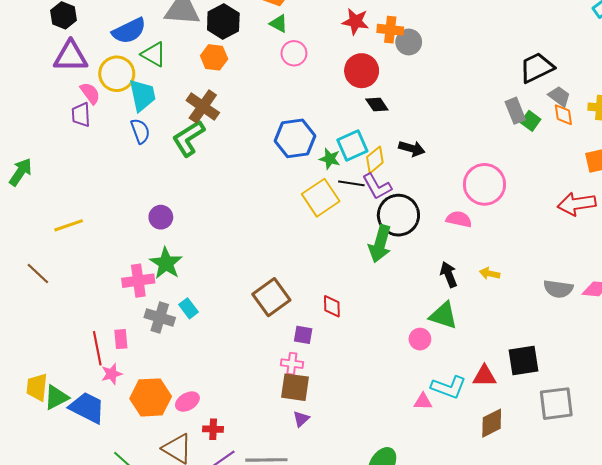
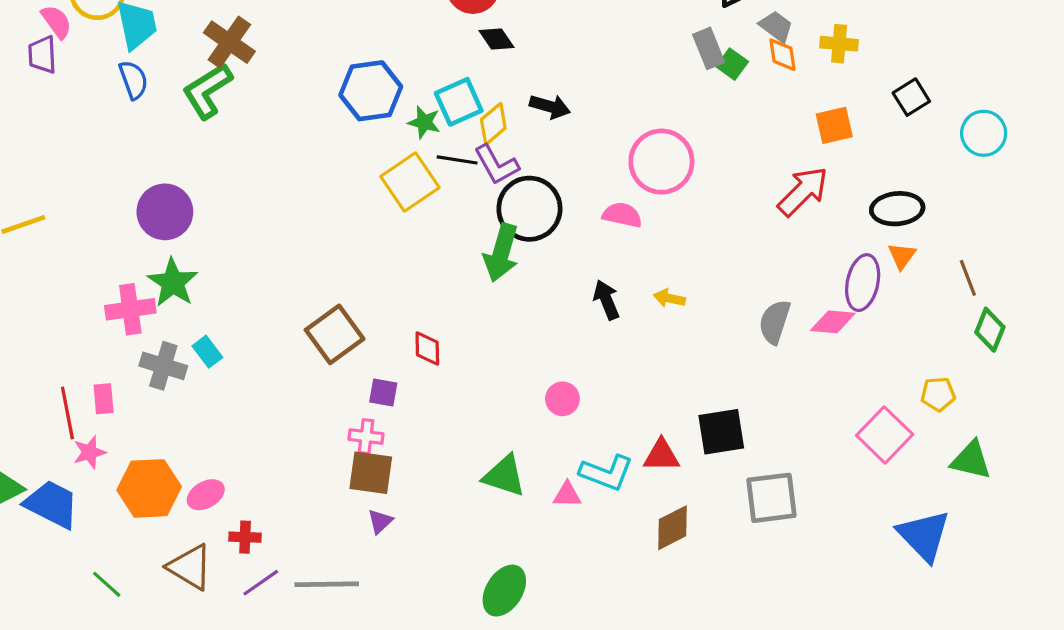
red arrow: (577, 204) -> (803, 191), turned 144
purple circle: (161, 217) -> (165, 212), size x1.5
gray semicircle: (558, 289) -> (775, 322), turned 100
green triangle: (444, 315) -> (504, 476), moved

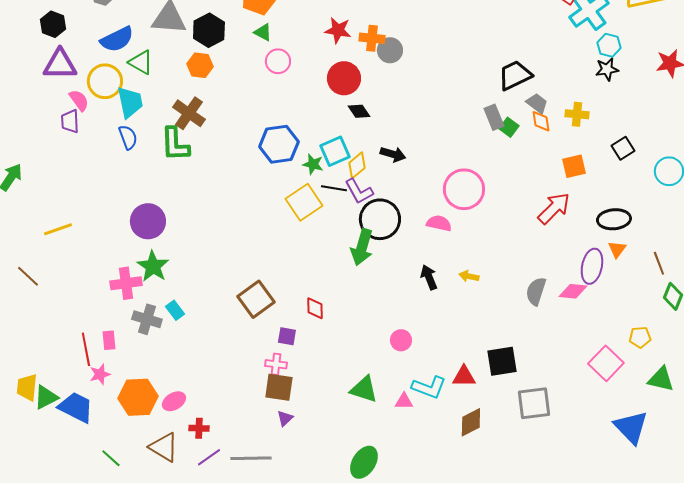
green L-shape: (207, 91) -> (175, 144), turned -60

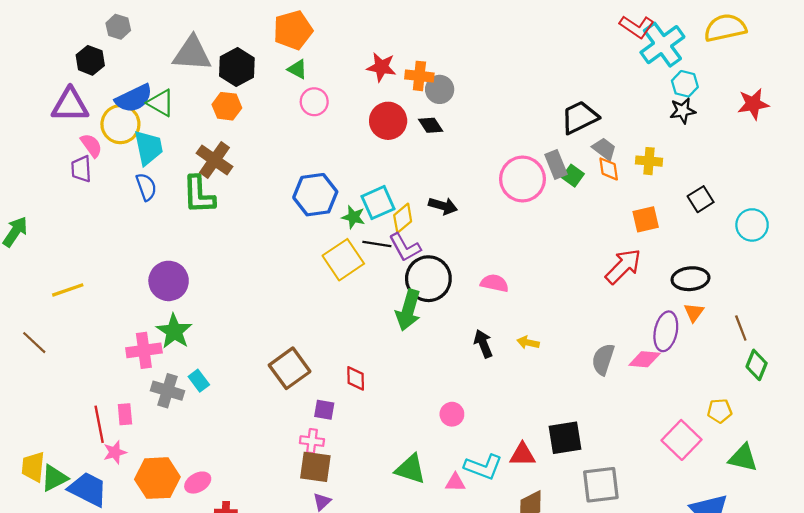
black hexagon: (53, 24) -> (90, 60), moved
blue semicircle: (117, 39) -> (134, 98), moved
black diamond: (359, 111) -> (431, 125), moved
pink circle: (464, 189) -> (522, 179), moved

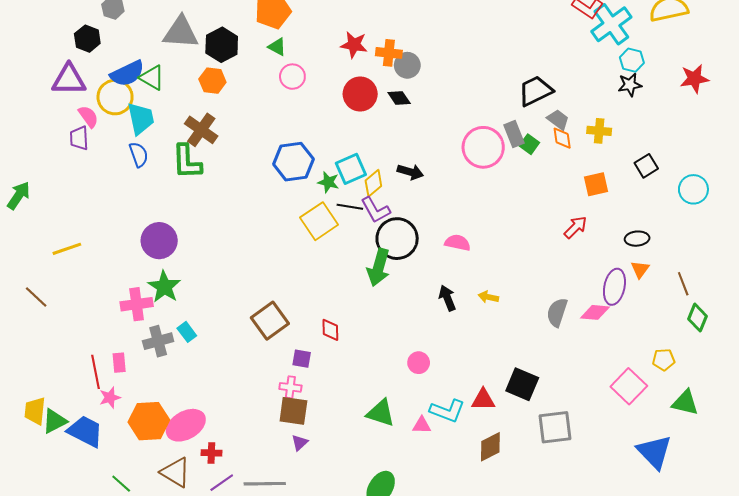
red arrow: (623, 266) -> (575, 227), size x0.7
black ellipse: (690, 279) -> (637, 239), size x0.7
gray cross: (167, 391) -> (158, 341), turned -32
black square: (565, 438) -> (522, 384), turned 32
pink ellipse: (198, 483) -> (186, 425), size x1.6

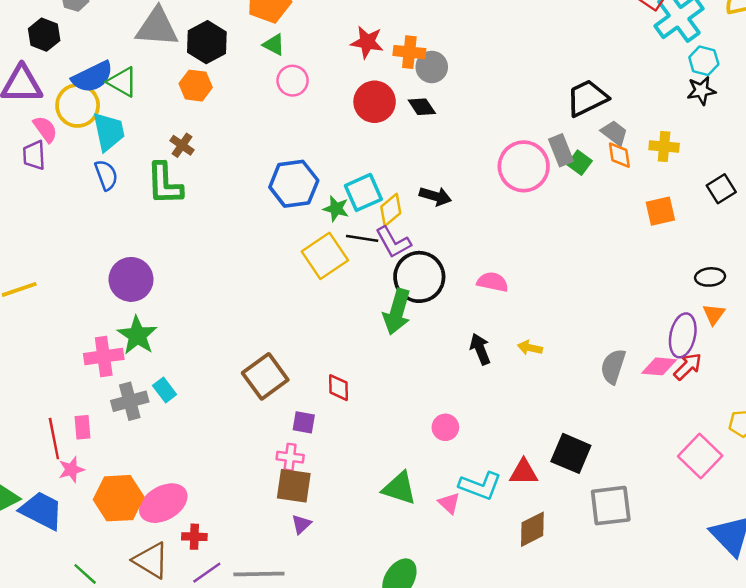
brown cross: (201, 130) -> (182, 145), size x0.6
red arrow: (575, 227) -> (688, 366), moved
pink triangle: (422, 425) -> (449, 503), turned 42

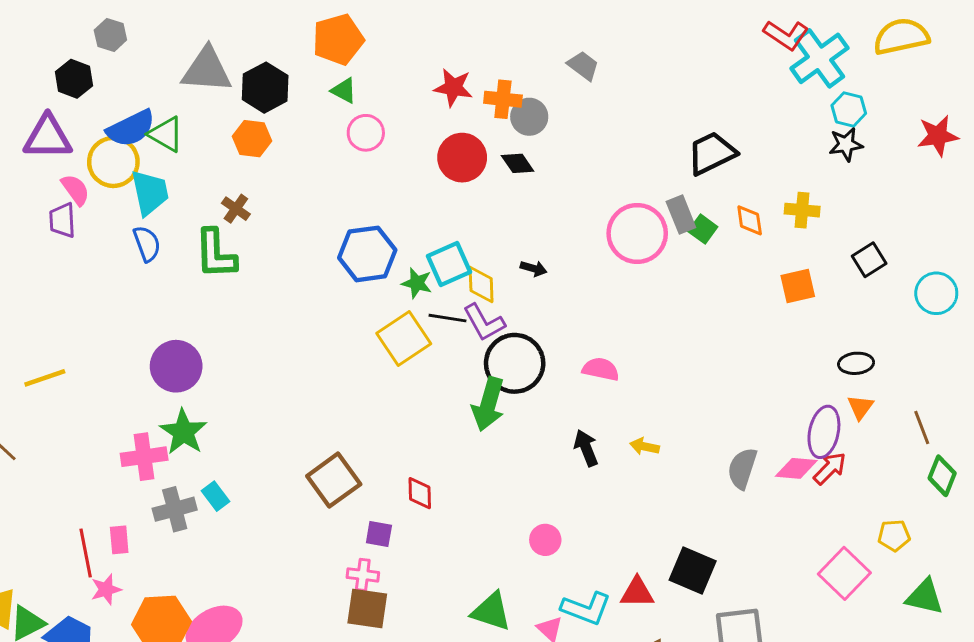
gray trapezoid: (614, 133) -> (583, 66), moved
black arrow: (435, 196) -> (534, 268), size x0.7
yellow diamond: (391, 210) -> (481, 285), turned -52

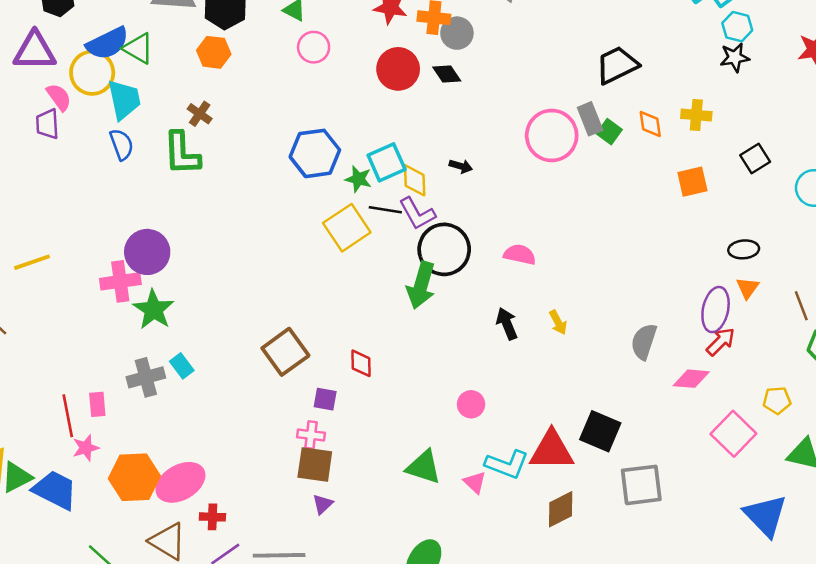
yellow arrow: (644, 446) -> (558, 322), turned -130
pink cross: (144, 457) -> (120, 281), moved
pink diamond: (796, 468) -> (691, 379), moved
red triangle: (637, 592) -> (552, 450), size x1.5

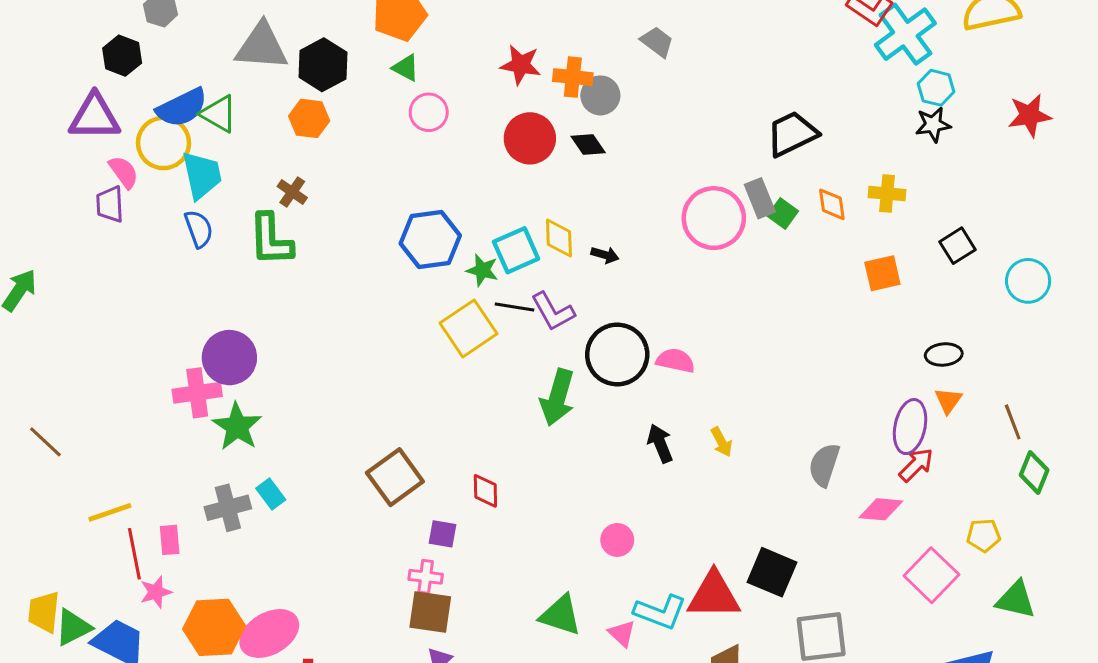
yellow diamond: (415, 180) -> (559, 238), moved
black circle: (444, 249) -> (617, 354), moved
yellow line: (32, 262) -> (110, 512), moved

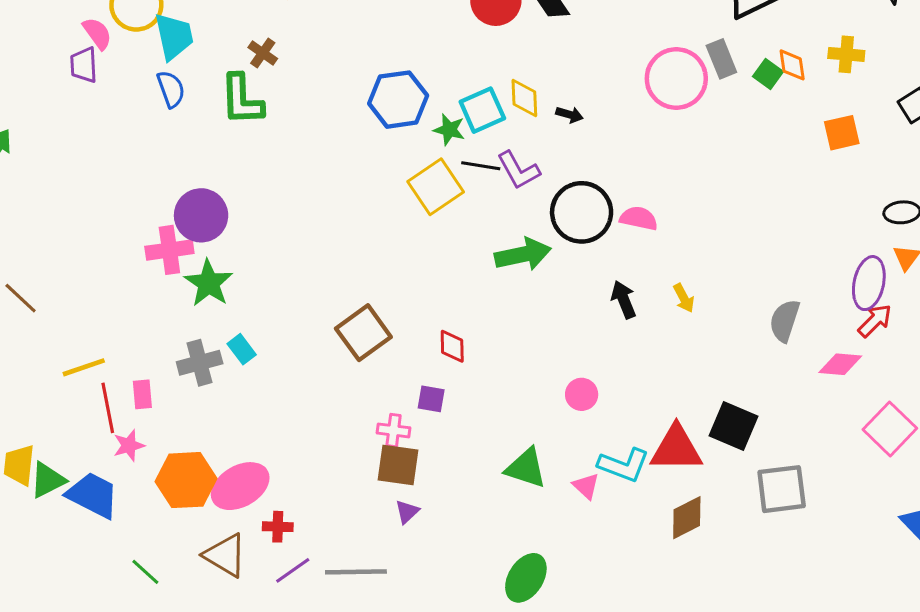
green square: (783, 213) -> (768, 74), moved
green arrow: (557, 397) -> (523, 254), turned -118
purple square: (442, 534) -> (431, 399), moved

